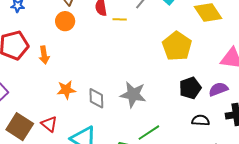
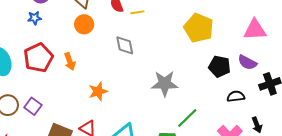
black pentagon: (190, 88) -> (220, 66), turned -30
purple semicircle: (218, 89) -> (247, 62), turned -120
gray diamond: (96, 98) -> (125, 45), moved

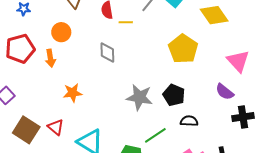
orange circle: (84, 24) -> (61, 32), moved
pink triangle: (255, 30) -> (238, 61), turned 40
black pentagon: (220, 66) -> (174, 95), moved
black semicircle: (236, 96) -> (189, 121), moved

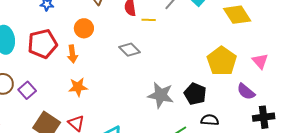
yellow pentagon: (183, 49) -> (222, 61), moved
gray diamond: (107, 52) -> (129, 50), turned -45
pink triangle: (238, 61) -> (260, 61), size x0.7
orange star: (73, 93) -> (78, 87), moved

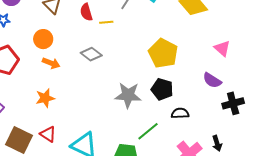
orange arrow: (72, 54) -> (51, 63), moved, turned -54
yellow pentagon: (222, 61) -> (163, 53), moved

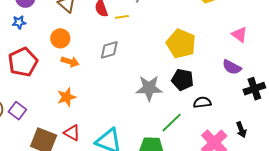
gray diamond: (91, 54) -> (109, 50), turned -50

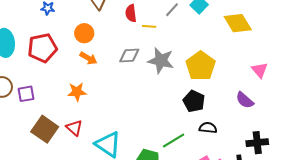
gray star: (149, 88) -> (161, 61), moved
black cross: (254, 89) -> (257, 143), moved
purple square: (17, 111) -> (26, 94), turned 30

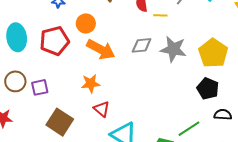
orange circle: (84, 33) -> (86, 23), moved
orange arrow: (88, 58) -> (101, 49), size x1.6
red triangle: (74, 128) -> (102, 109), moved

